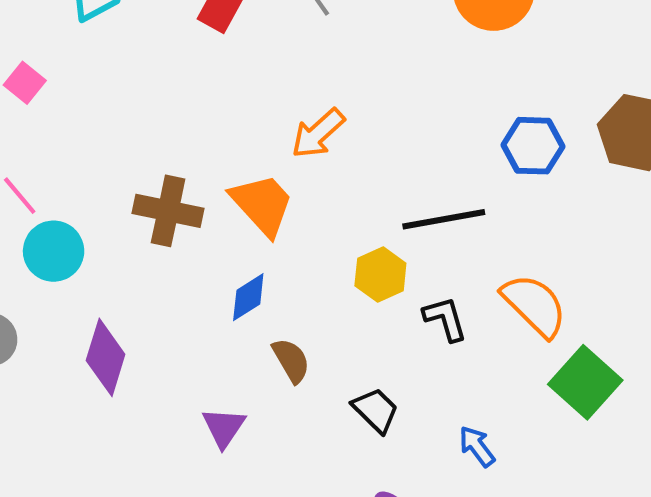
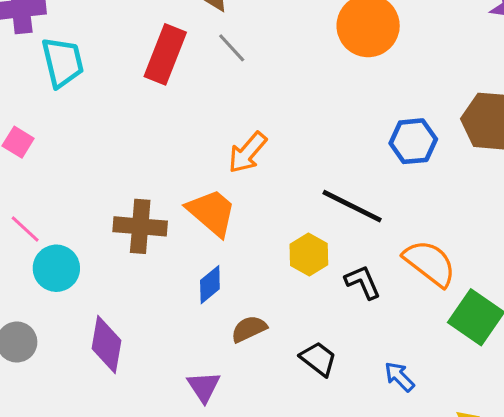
black line: (444, 219) -> (352, 206), turned 44
brown semicircle: (291, 360) -> (249, 329), turned -78

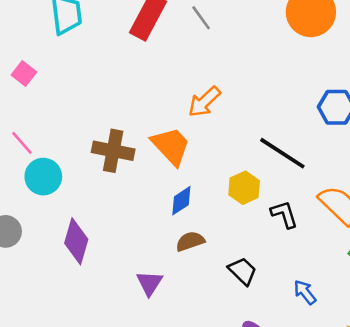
blue diamond: (210, 285) -> (181, 201), moved

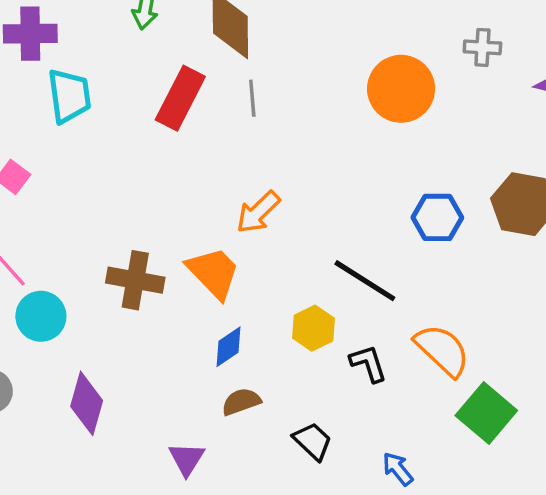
gray line: (201, 18) -> (252, 98), turned 32

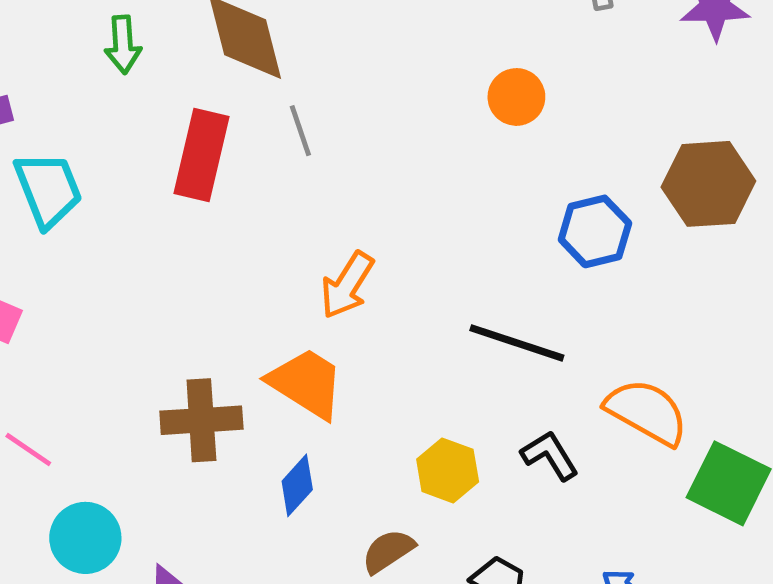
orange circle: (401, 89) -> (516, 97), moved, size x0.6
cyan circle: (41, 316) -> (85, 538), moved
yellow hexagon: (313, 328) -> (448, 470), moved
blue diamond: (228, 347) -> (297, 485), moved

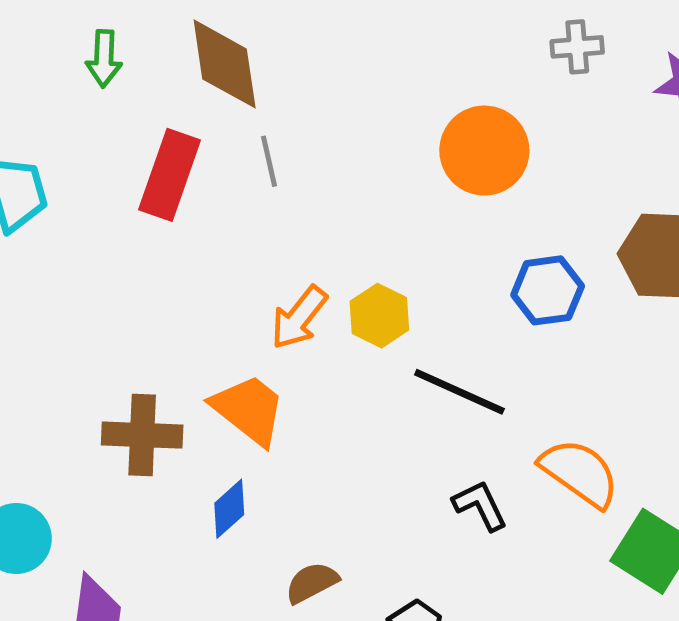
orange circle: (516, 97) -> (484, 151), size x1.6
yellow hexagon: (448, 470) -> (379, 316), moved

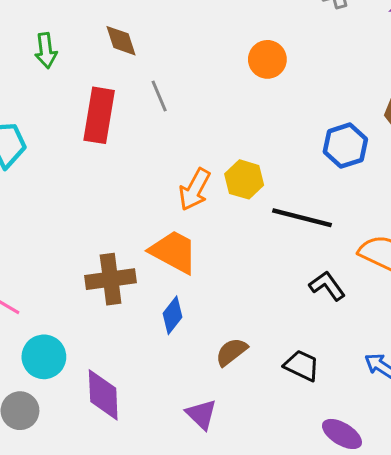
brown diamond: (225, 64) -> (121, 41), size x0.6
orange circle: (484, 151) -> (267, 59), moved, size x0.7

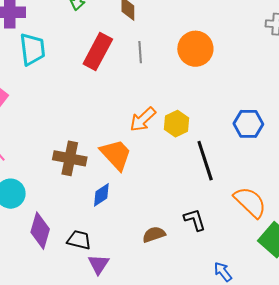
orange circle: (267, 59) -> (195, 49), moved, size x1.4
black line: (302, 218) -> (205, 161), turned 39
black L-shape: (327, 286) -> (195, 220), moved
brown semicircle: (231, 352) -> (154, 234), moved
black trapezoid: (302, 366) -> (79, 240), moved, turned -30

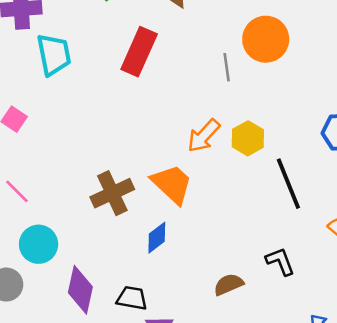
gray line: (140, 52) -> (227, 67), moved
brown cross: (70, 158) -> (112, 193), turned -32

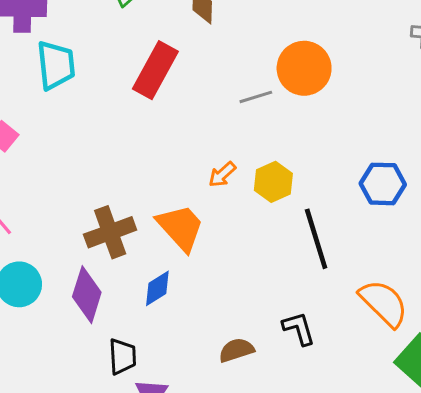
gray line: (227, 67) -> (256, 97), turned 76
orange arrow: (204, 136) -> (222, 175), size x0.7
purple diamond: (80, 290) -> (87, 295), moved
black trapezoid: (132, 298) -> (122, 356), turned 72

